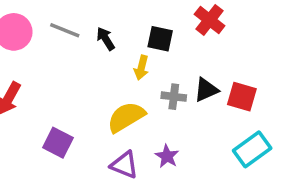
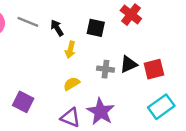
yellow arrow: (141, 68) -> (70, 50), moved
red square: (242, 97) -> (154, 69), turned -30
yellow semicircle: (126, 117) -> (72, 84), size x0.6
purple star: (167, 156) -> (101, 112), size x1.6

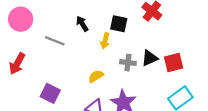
gray line: (28, 22) -> (55, 41), moved
yellow arrow: (70, 50) -> (105, 41), moved

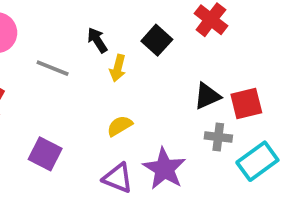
black square: (119, 24) -> (157, 40), turned 30
yellow arrow: (105, 41) -> (118, 68), moved
gray cross: (128, 63) -> (218, 137), moved

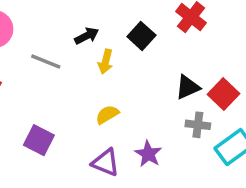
black arrow: (97, 40) -> (87, 36), turned 95
red square: (246, 103) -> (224, 94), turned -32
purple star: (164, 169) -> (148, 154), size x0.7

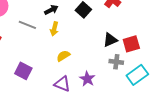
yellow arrow: (106, 62) -> (54, 29), moved
red square: (224, 94) -> (131, 44), turned 30

